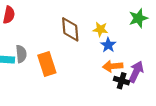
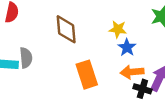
brown diamond: (70, 29) -> (66, 29), moved
orange rectangle: (47, 64) -> (87, 75), moved

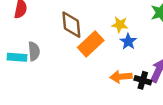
orange arrow: (132, 72) -> (121, 77), moved
orange rectangle: (87, 75) -> (91, 44), moved, turned 65

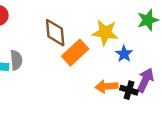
yellow star: (120, 25) -> (105, 33), size x1.5
blue star: (128, 42) -> (124, 54), moved

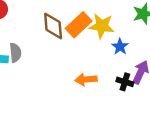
orange rectangle: (75, 53) -> (79, 25), moved
orange arrow: (106, 86) -> (86, 79), moved

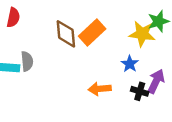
yellow star: (102, 26) -> (142, 34), moved
blue star: (120, 47) -> (130, 64), moved

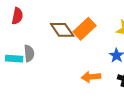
brown diamond: (66, 34) -> (62, 30), turned -30

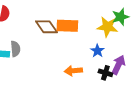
orange rectangle: (85, 29) -> (67, 26), turned 45

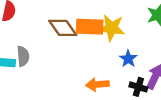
yellow star: (107, 27) -> (112, 28), moved

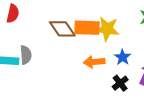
orange arrow: (97, 84) -> (94, 62), moved
black cross: (138, 87) -> (120, 83), moved, turned 35

